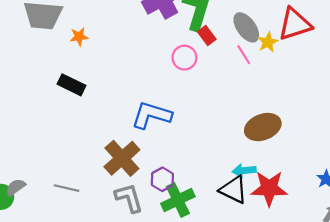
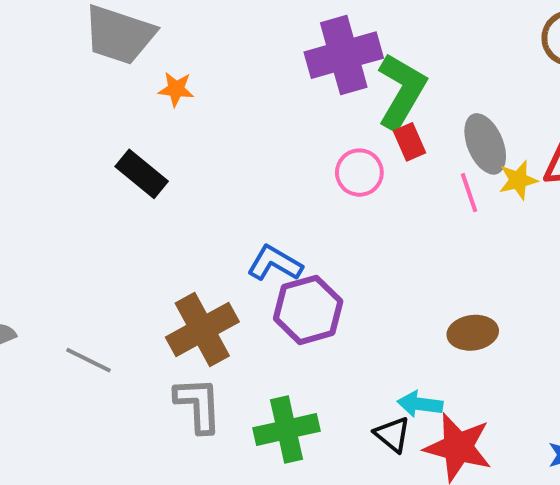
blue L-shape: (152, 115) -> (275, 263), size x0.7
brown ellipse: (263, 127) -> (473, 333), size x0.7
purple hexagon: (162, 179) -> (308, 310), moved, size x1.5
black triangle: (233, 190) -> (392, 435), size x0.7

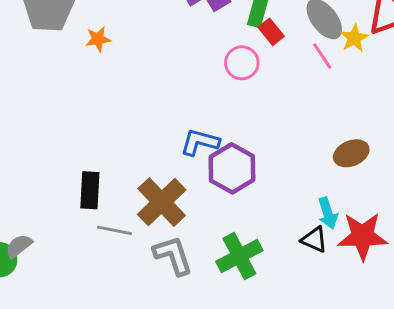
black rectangle: (142, 174) -> (90, 190), moved, turned 69
gray line: (89, 360) -> (115, 230), moved
cyan arrow: (420, 404) -> (328, 213), turned -100

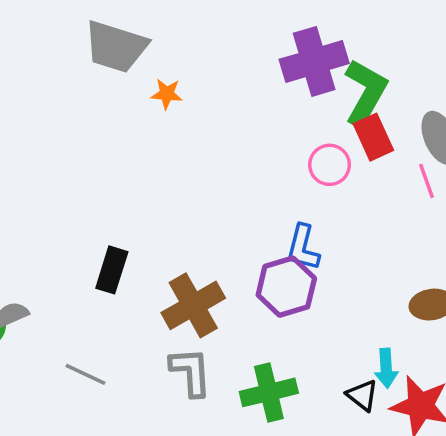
red rectangle: (271, 32) -> (373, 137), size x1.4
blue L-shape: (200, 142) -> (303, 248), moved, turned -105
gray line: (115, 230) -> (86, 374), moved

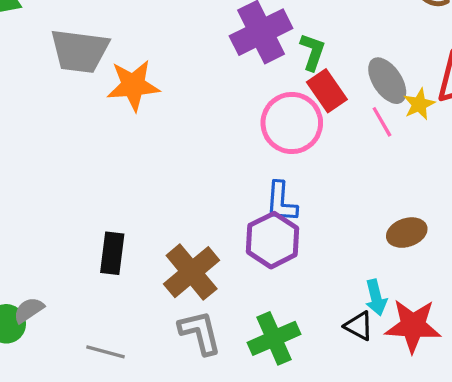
green L-shape: (365, 93) -> (313, 52), size x0.6
orange star: (167, 94) -> (133, 85), size x1.8
pink circle: (330, 165) -> (292, 123), size x1.6

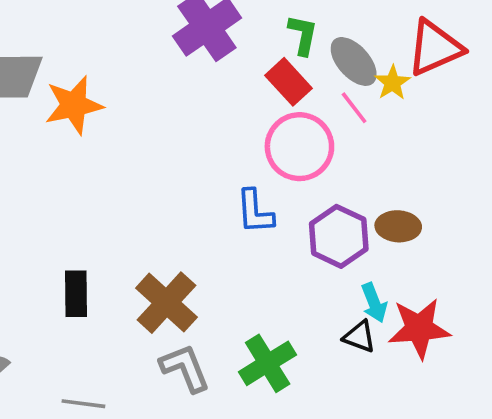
green L-shape: (313, 52) -> (303, 35), moved
pink circle: (292, 123) -> (299, 147), moved
brown ellipse: (407, 233) -> (398, 226), turned 30
purple hexagon: (273, 240) -> (339, 236), moved

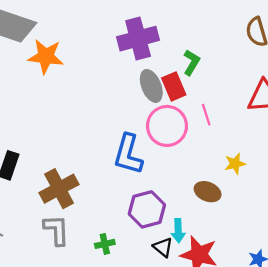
gray ellipse: (354, 61) -> (151, 86), moved
yellow star: (392, 83) -> (235, 164), moved
blue L-shape: (255, 212) -> (128, 154), size x1.4
purple hexagon: (339, 236) -> (147, 209), moved
green cross: (268, 363) -> (105, 244), size x0.6

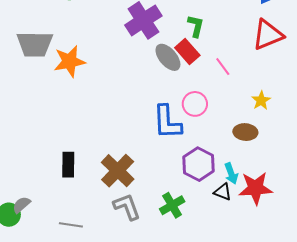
pink circle: (167, 126) -> (195, 104), moved, size x0.7
green cross: (105, 244) -> (172, 205), size x1.4

